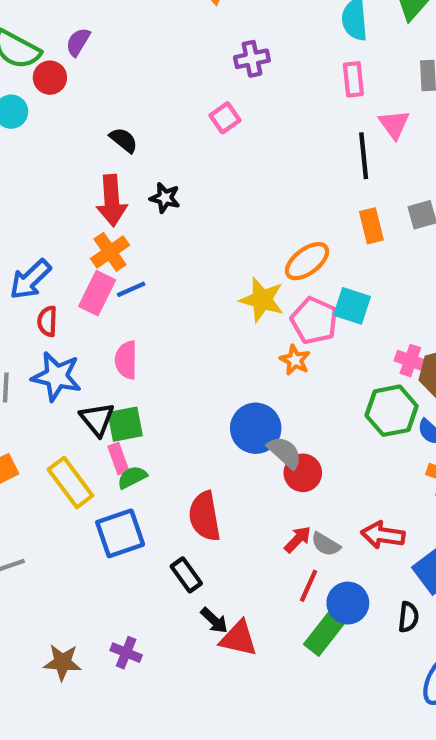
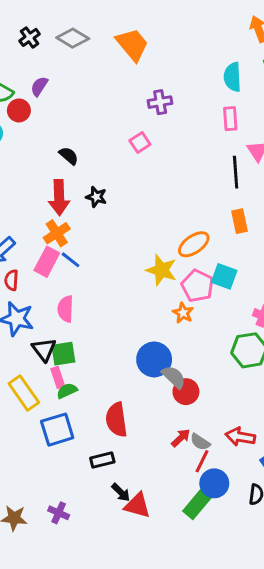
blue line: (131, 289) -> (71, 260), turned 60
black rectangle: (186, 575) -> (102, 460), turned -70
red line: (309, 586) -> (202, 461), moved

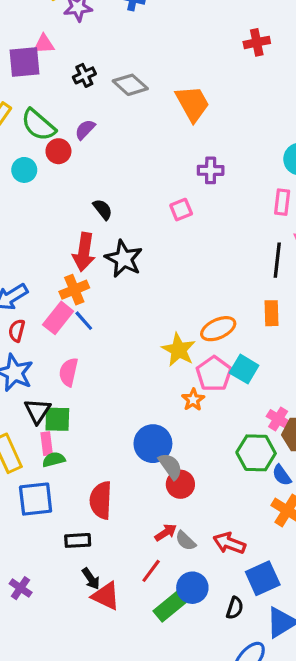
black star: (96, 197) -> (124, 259), size x1.6
red line: (202, 461) -> (151, 571), moved

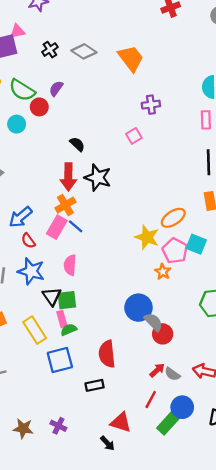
red semicircle: (17, 331) -> (28, 241), turned -42
black arrow: (91, 579) -> (107, 443), moved

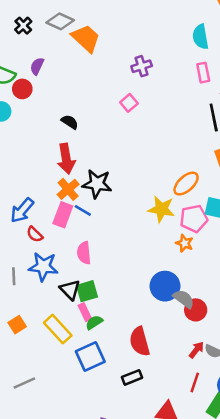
orange trapezoid: (131, 58) -> (86, 38), moved
black star: (98, 177) -> (97, 184), moved
pink pentagon: (175, 251) -> (194, 219), turned -30

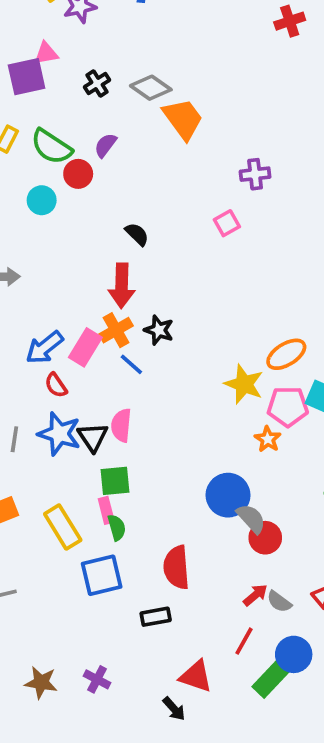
black star: (97, 184) -> (159, 330), size x0.7
pink rectangle: (63, 215) -> (85, 347), moved
black triangle: (70, 290) -> (93, 437), moved
green semicircle: (94, 322) -> (117, 528), turned 96

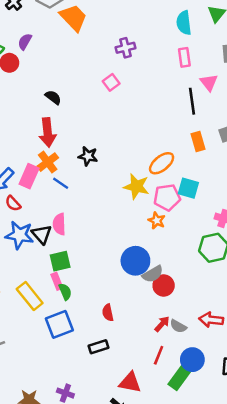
black star: (159, 330) -> (88, 156), moved
gray semicircle: (251, 518) -> (153, 274), turned 110
red semicircle: (176, 567) -> (108, 313), size x0.6

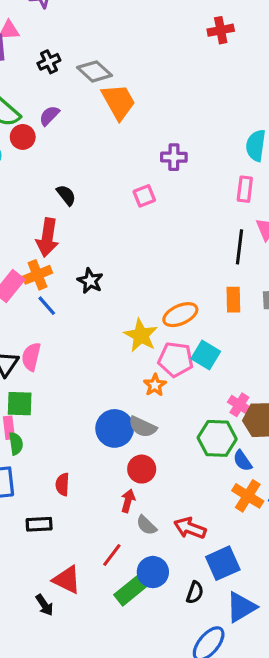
gray semicircle: (153, 274) -> (143, 427), moved, turned 40
red arrow: (162, 324) -> (128, 501), moved, turned -42

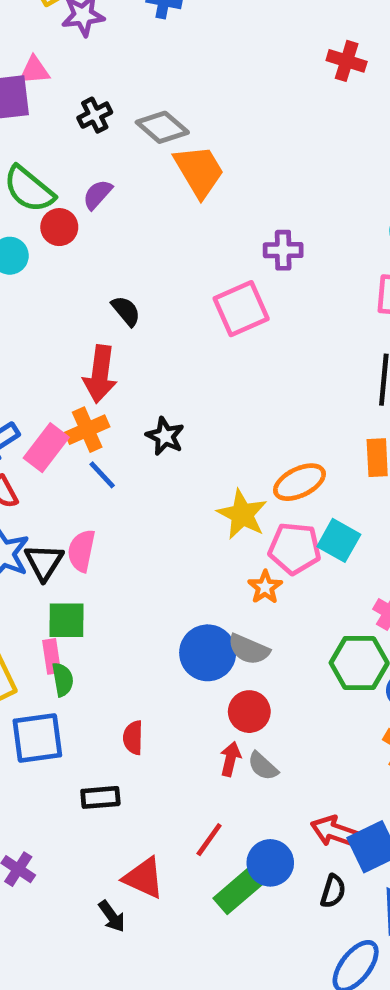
red cross: (221, 30) -> (347, 61), turned 30
pink square: (144, 196) -> (241, 309), size x1.6
gray semicircle: (146, 525) -> (263, 766), moved
red arrow: (190, 528) -> (335, 832), moved

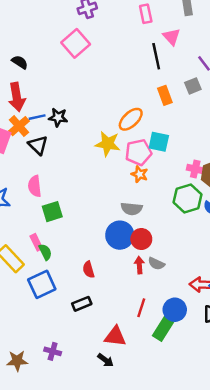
blue line: (102, 475) -> (37, 117), moved, turned -42
black triangle: (44, 562) -> (38, 145), moved
orange star: (265, 587) -> (140, 174), moved
green square: (67, 620) -> (52, 212), moved
blue circle: (208, 653) -> (120, 235), moved

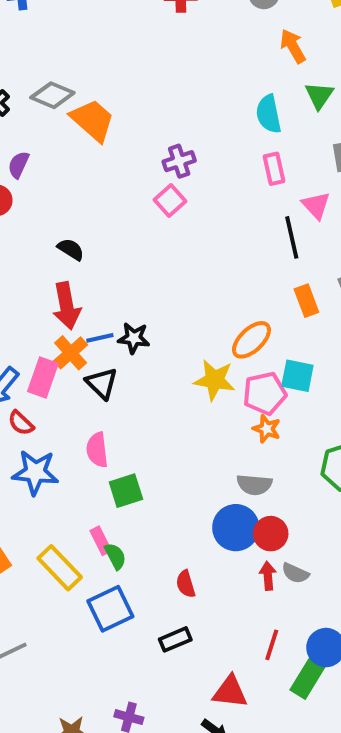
pink square: (76, 43) -> (170, 201), moved, size x0.7

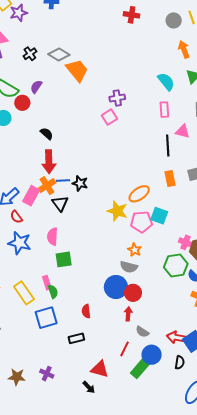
cyan semicircle: (269, 114) -> (166, 82), turned 144
pink triangle: (316, 205) -> (183, 131), turned -42
black semicircle: (71, 249) -> (47, 134), moved
orange star: (267, 429) -> (135, 250), moved
gray semicircle: (295, 573) -> (142, 332), moved

